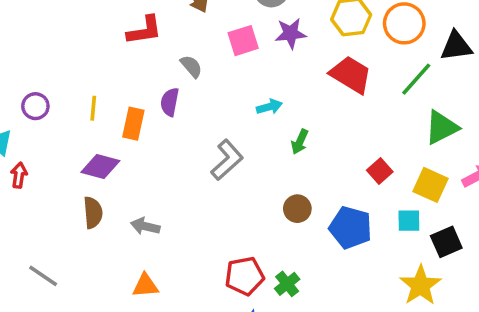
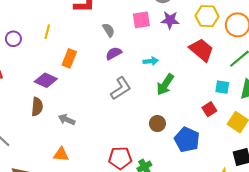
purple semicircle: (170, 102) -> (114, 53), moved, turned 42
yellow line: (93, 108) -> (47, 32), moved
green arrow: (300, 142) -> (165, 84), size x1.5
cyan square: (409, 221) -> (222, 87), moved

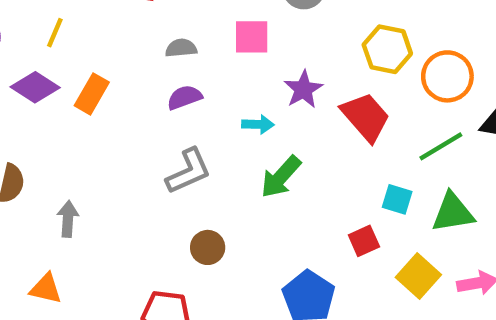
purple star: (170, 20) -> (303, 89), moved, turned 30
gray semicircle: (109, 30) -> (181, 48), turned -72
purple diamond: (46, 80) -> (35, 87), moved
gray arrow: (67, 120) -> (68, 219), turned 63
brown circle: (157, 124) -> (208, 247), moved

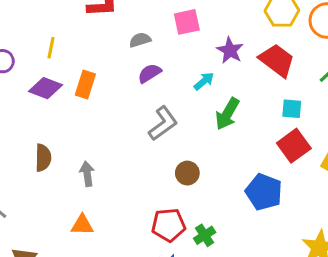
cyan arrow: (258, 124) -> (204, 81), turned -30
cyan square: (397, 199) -> (292, 109), moved
red square: (364, 241) -> (294, 146), size x1.5

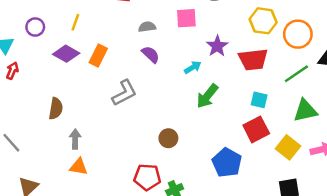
red trapezoid: (277, 60) -> (253, 60), turned 128
purple semicircle: (150, 73) -> (151, 54), turned 66
gray L-shape: (163, 123) -> (124, 93), moved
gray arrow: (87, 174) -> (75, 139), moved

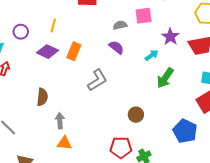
gray semicircle: (147, 27) -> (120, 25), moved

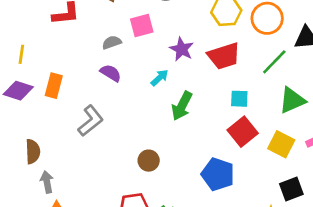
brown semicircle: (42, 97) -> (33, 152), moved

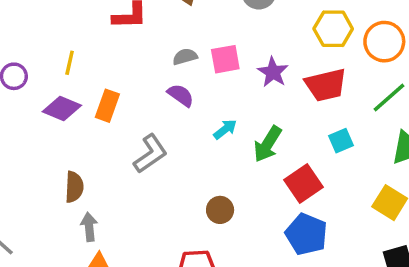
pink square: (142, 25) -> (225, 59), moved
cyan arrow: (160, 78) -> (225, 129), moved
cyan square: (239, 99) -> (341, 141), turned -30
red square: (243, 132) -> (303, 184), moved

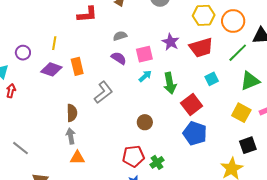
pink square: (225, 59) -> (144, 54), moved
orange rectangle: (107, 106) -> (77, 66), turned -30
green arrow: (268, 144) -> (170, 83), turned -40
brown semicircle: (74, 187) -> (72, 113), moved

